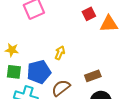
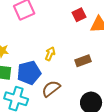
brown rectangle: (93, 76) -> (83, 61), moved

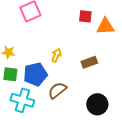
red square: (79, 15) -> (85, 16), turned 32

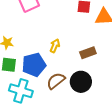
black circle: (97, 104) -> (81, 82), moved

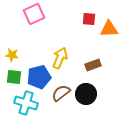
yellow arrow: (55, 46) -> (60, 58), size x1.5

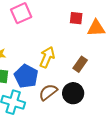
brown rectangle: (93, 65) -> (80, 64), turned -35
blue pentagon: (39, 77) -> (26, 76), turned -30

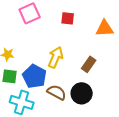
red square: (76, 18) -> (68, 18), moved
brown semicircle: (48, 92) -> (57, 92), turned 66

